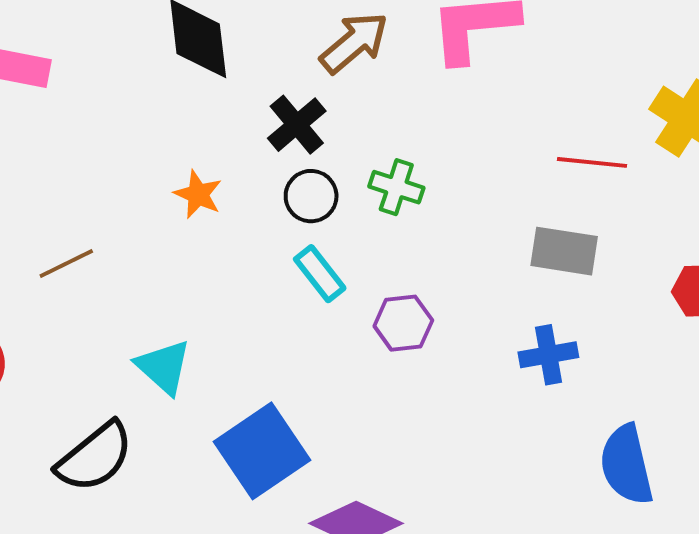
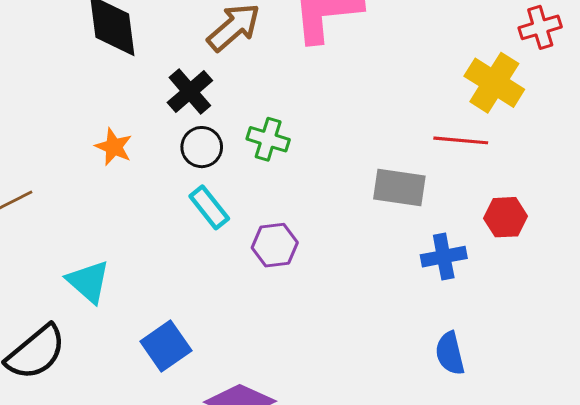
red line: (592, 162) -> (461, 140), moved
blue cross: (548, 355) -> (444, 257), moved
blue square: (262, 451) -> (166, 346), size x0.7
blue semicircle: (626, 465) -> (450, 353), size x0.7

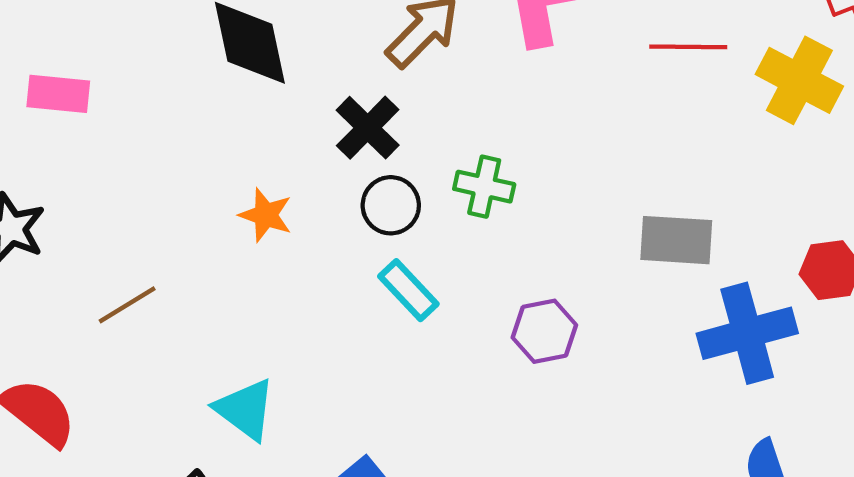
red line: (461, 140) -> (688, 47), moved
purple hexagon: (275, 245) -> (544, 331), moved
blue cross: (444, 257) -> (747, 333), size x1.5

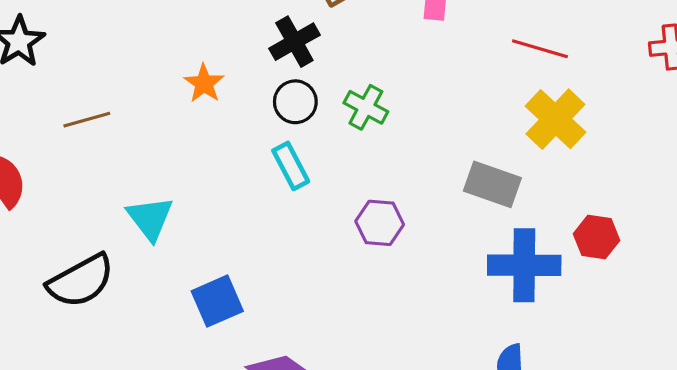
yellow cross: (799, 80) -> (555, 119), moved

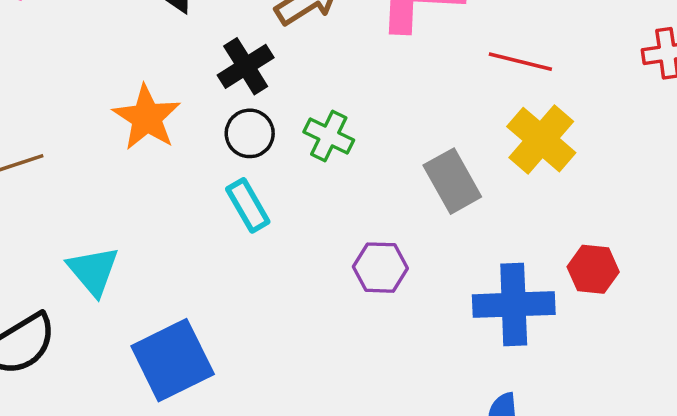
orange star: (204, 83) -> (147, 118), size x1.5
gray rectangle: (492, 184) -> (452, 181), moved, turned 44
purple hexagon: (380, 223) -> (380, 268), moved
blue square: (217, 301) -> (173, 360), size x1.4

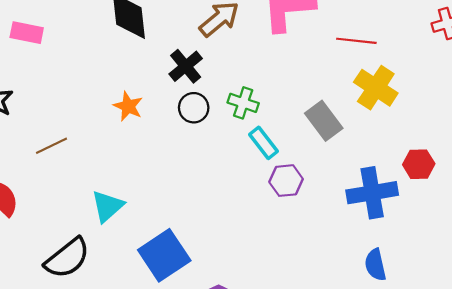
orange star: (147, 118) -> (128, 106), size x0.7
cyan rectangle: (248, 205) -> (263, 143), moved
cyan triangle: (93, 271) -> (107, 206), turned 36

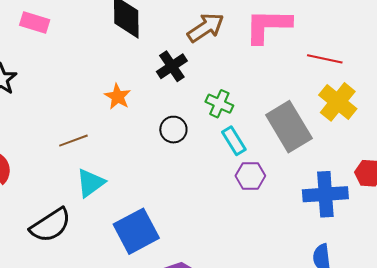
black circle: (194, 108) -> (173, 130), moved
gray rectangle: (324, 121) -> (289, 127), size x1.4
brown line: (51, 146) -> (73, 141), moved

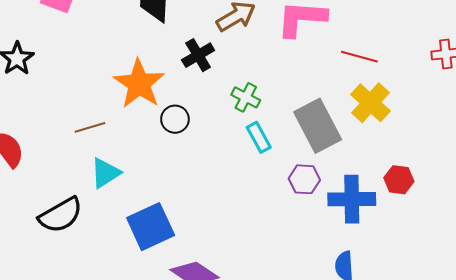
orange star: (118, 97) -> (139, 84), size x1.8
black circle: (173, 130) -> (175, 119), moved
purple hexagon: (250, 176) -> (304, 179), moved

